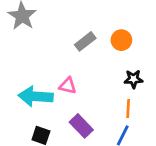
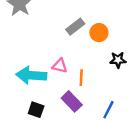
orange circle: (121, 40) -> (99, 33), moved
orange line: (128, 109) -> (81, 78), moved

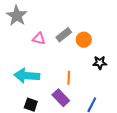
pink triangle: (60, 66) -> (39, 39), moved

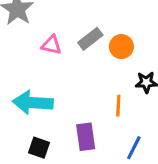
orange line: (69, 78) -> (118, 106), moved
purple rectangle: (61, 98) -> (86, 137), turned 36

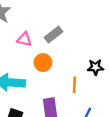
orange circle: (121, 47) -> (43, 63), moved

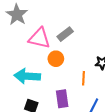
pink triangle: (24, 39) -> (39, 38), size x1.6

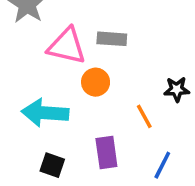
gray rectangle: (65, 34) -> (112, 39), turned 42
orange line: (84, 78) -> (144, 116), turned -32

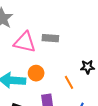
orange circle: (96, 82) -> (36, 73), moved

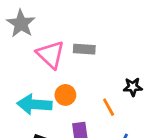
pink triangle: (25, 42) -> (51, 55), turned 30

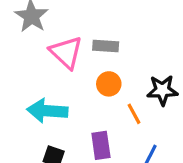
black star: (133, 87) -> (162, 90), size x1.4
orange circle: (65, 95) -> (109, 84), moved

